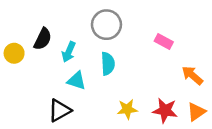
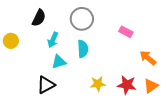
black semicircle: (43, 39) -> (39, 18), moved
cyan triangle: (77, 81) -> (59, 62), turned -35

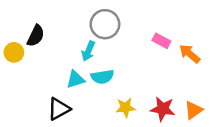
black semicircle: (39, 18) -> (36, 36), moved
cyan arrow: (53, 40) -> (88, 51), moved
cyan semicircle: (83, 49) -> (102, 77), moved, turned 84
orange arrow: (148, 58) -> (190, 54), moved

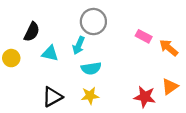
yellow circle: (14, 52) -> (11, 58), moved
cyan triangle: (75, 79) -> (50, 53), moved, turned 30
yellow star: (125, 108) -> (90, 96), moved
orange triangle: (193, 110) -> (170, 87), moved

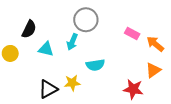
cyan semicircle: (91, 68) -> (95, 65), moved
orange triangle: (170, 87) -> (153, 70), moved
yellow star: (90, 96) -> (72, 83), moved

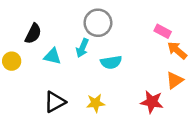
pink rectangle: (132, 33) -> (163, 31), moved
cyan semicircle: (95, 65) -> (111, 62), moved
yellow star: (72, 83) -> (96, 103), moved

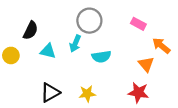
pink rectangle: (163, 31) -> (138, 24), moved
orange triangle: (175, 80) -> (146, 64), moved, turned -35

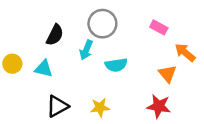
black semicircle: (31, 30) -> (55, 35), moved
cyan triangle: (48, 51) -> (44, 69), moved

